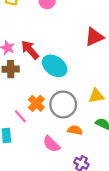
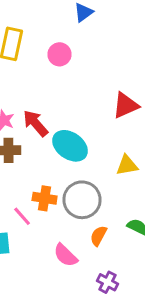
yellow triangle: (96, 96) -> (127, 165), moved
orange cross: (36, 103) -> (45, 198), turned -35
orange semicircle: (75, 130) -> (98, 236), turned -72

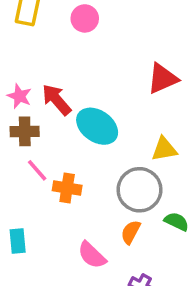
gray circle: (82, 200) -> (139, 190), moved
pink line: (22, 216) -> (37, 170), moved

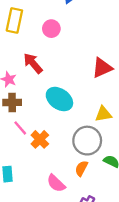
red arrow: (56, 100) -> (33, 63), moved
orange cross: (67, 188) -> (40, 139), turned 36

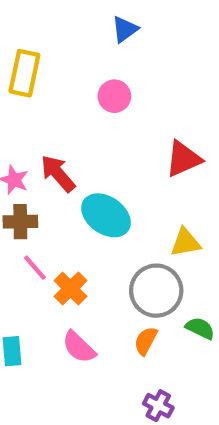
pink circle: (51, 29) -> (114, 96), moved
red arrow: (33, 63) -> (58, 174), moved
pink semicircle: (56, 183) -> (79, 347), moved

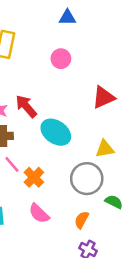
blue triangle: (125, 29) -> (67, 17), turned 36
orange semicircle: (146, 341) -> (82, 220), moved

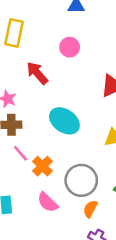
red arrow: (26, 106) -> (37, 73), moved
gray circle: (87, 179) -> (81, 180), moved

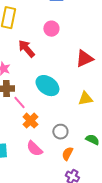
pink line: (20, 153) -> (19, 103), moved
gray circle: (81, 180) -> (60, 132), size x0.6

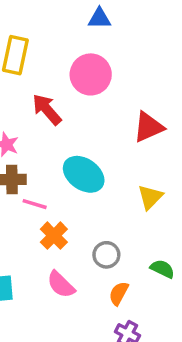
pink circle: (51, 29) -> (91, 74), size x1.5
yellow triangle: (85, 99) -> (150, 197), turned -35
pink line: (19, 103) -> (35, 204), turned -32

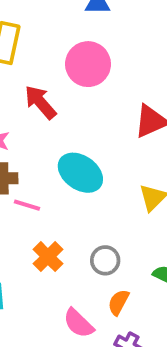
orange cross: (54, 236) -> (48, 257), moved
pink semicircle: (61, 285) -> (78, 323), moved

